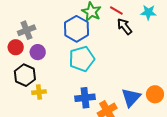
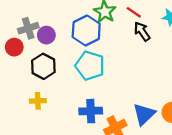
purple circle: (38, 52) -> (46, 35), moved
cyan pentagon: (82, 59) -> (90, 66), turned 30
black hexagon: (25, 75) -> (43, 66), moved

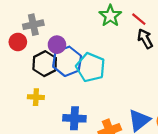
blue hexagon: (86, 30) -> (67, 61), moved
purple circle: (46, 35) -> (57, 45), moved
blue cross: (91, 111) -> (74, 118), moved

